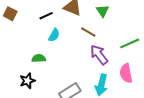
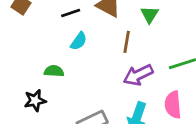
brown line: (88, 32) -> (127, 42), turned 63
purple arrow: (99, 55) -> (138, 75), turned -85

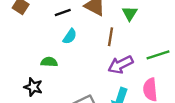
black star: (35, 100) -> (33, 87), turned 30

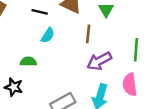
black line: (63, 13) -> (40, 12), turned 35
green line: (158, 55) -> (136, 50), turned -65

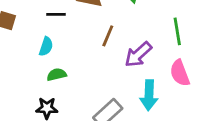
brown line: (88, 34) -> (108, 36), moved, turned 30
cyan semicircle: (48, 35) -> (46, 46), moved

